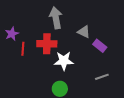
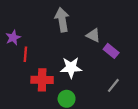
red cross: (47, 44) -> (42, 80), moved
gray line: (102, 77) -> (113, 85), turned -32

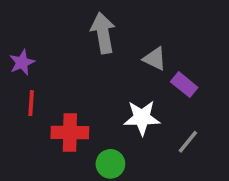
red line: (25, 54) -> (31, 103), moved
white star: (71, 68) -> (142, 118), moved

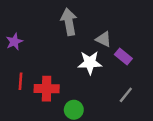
red line: (31, 103) -> (21, 81), moved
white star: (142, 118) -> (90, 63), moved

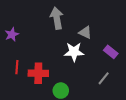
purple rectangle: (123, 57) -> (111, 52), moved

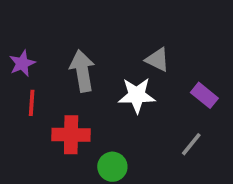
gray arrow: (57, 18) -> (82, 71), moved
red line: (17, 67) -> (32, 103), moved

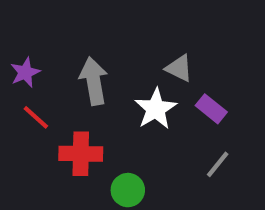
white star: (137, 95) -> (156, 109), turned -30
purple rectangle: (204, 95) -> (211, 109), moved
red line: (32, 103) -> (36, 117), turned -52

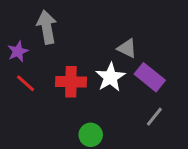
gray arrow: (94, 81) -> (47, 27), moved
purple rectangle: (211, 109) -> (150, 77), size x1.4
red cross: (81, 154) -> (71, 82), moved

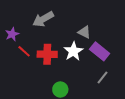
gray arrow: (47, 27) -> (43, 19), moved, turned -110
red line: (25, 83) -> (24, 51), moved

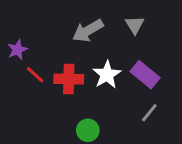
gray arrow: (43, 19) -> (88, 31), moved
gray triangle: (84, 32) -> (135, 25), moved, turned 32

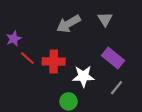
white star: (107, 75) -> (83, 76), moved, turned 30

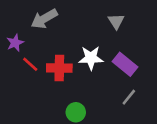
gray arrow: (68, 24) -> (44, 19), moved
white star: (83, 76) -> (91, 58), moved

